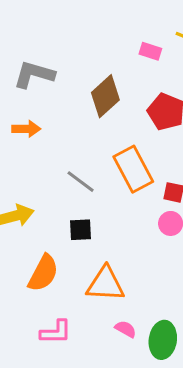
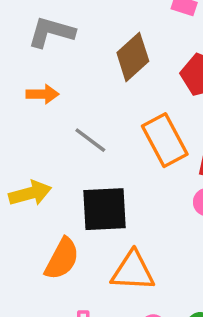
gray line: (81, 182) -> (90, 140), moved
black square: (81, 230) -> (104, 209), size x1.8

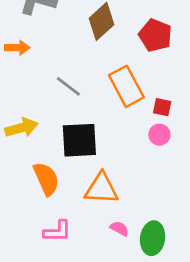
orange arrow: (43, 94) -> (17, 48), moved
orange semicircle: (62, 259) -> (46, 179), turned -52

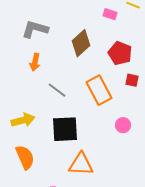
orange arrow: (17, 48) -> (35, 62), moved, turned 102
red square: (162, 107) -> (132, 80), moved
orange semicircle: (46, 179) -> (25, 157), moved

